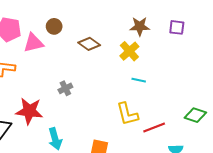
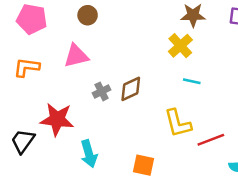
pink triangle: (33, 43) -> (76, 56), moved
brown diamond: (89, 44) -> (131, 89), moved, turned -60

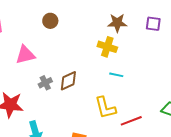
brown circle: (88, 15) -> (50, 21), moved
yellow cross: (180, 46) -> (107, 47), turned -30

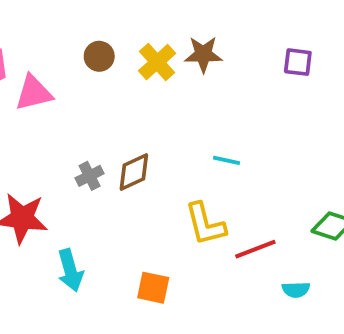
brown star: (117, 23) -> (203, 54), moved
yellow cross: (107, 47) -> (157, 62), moved, turned 30
pink triangle: (25, 55) -> (34, 93), moved

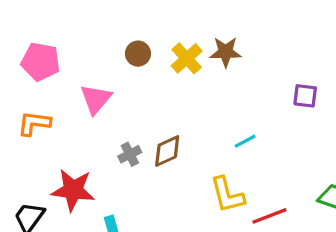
purple square: (298, 62) -> (305, 96), moved
pink triangle: (34, 93) -> (96, 99), moved, turned -36
cyan line: (226, 160) -> (245, 141), turned -40

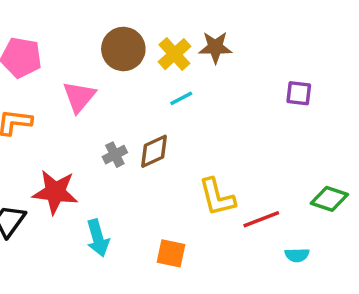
brown circle: (138, 54) -> (123, 49), size x1.6
cyan line: (245, 141) -> (181, 98), moved

